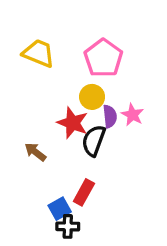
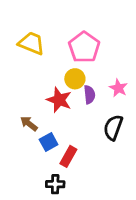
pink star: (132, 115) -> (118, 88), moved
black semicircle: (94, 141) -> (113, 128), moved
blue square: (60, 209) -> (49, 142), moved

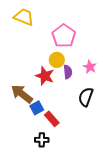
yellow trapezoid: (31, 43) -> (24, 17), moved
brown arrow: (29, 124) -> (22, 94), size x1.6
red rectangle: (68, 156) -> (52, 119), turned -70

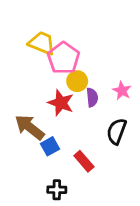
yellow trapezoid: (24, 17) -> (42, 43), moved
pink pentagon: (64, 36) -> (64, 58), moved
red rectangle: (52, 119) -> (84, 161), moved

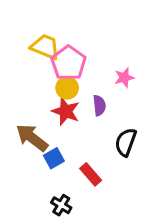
yellow circle: (77, 81) -> (67, 88), moved
pink star: (122, 91) -> (124, 78), moved, turned 30
black cross: (57, 190) -> (61, 205), turned 30

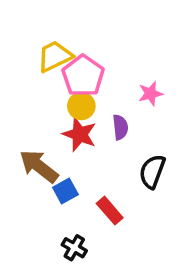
yellow trapezoid: (45, 47) -> (55, 56), turned -48

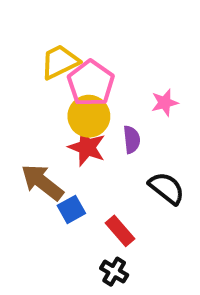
yellow circle: (81, 106) -> (89, 116), size x1.4
black semicircle: (152, 172) -> (167, 188), turned 108
black cross: (74, 248) -> (114, 272), moved

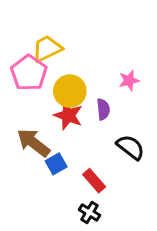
pink pentagon: (91, 83) -> (29, 73), moved

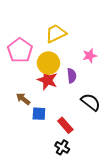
yellow trapezoid: (47, 49) -> (56, 33), moved
brown arrow: (33, 143) -> (23, 99), size x0.6
blue square: (56, 164) -> (39, 114), turned 32

